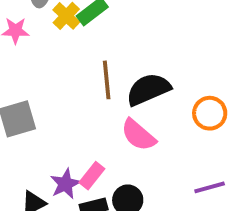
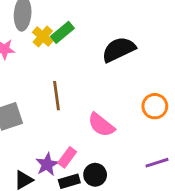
brown line: (107, 80) -> (56, 96), moved
black semicircle: (148, 89) -> (119, 49), moved

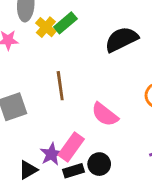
pink rectangle: (67, 157) -> (71, 147), size x1.4

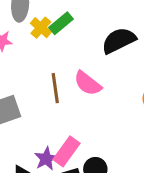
pink semicircle: (105, 114) -> (88, 83), moved

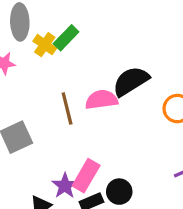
black semicircle: (119, 41) -> (131, 81), moved
pink semicircle: (88, 83) -> (101, 100), turned 140

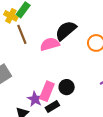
brown line: (67, 108) -> (22, 34), moved
black circle: (119, 192) -> (67, 87), moved

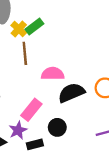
black semicircle: (66, 31) -> (71, 93), moved
pink rectangle: (47, 91) -> (31, 110), moved

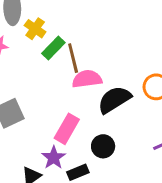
green rectangle: (34, 26) -> (53, 48), moved
brown line: (25, 53) -> (73, 58), moved

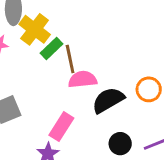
yellow cross: (35, 29) -> (35, 29), size x1.5
black circle: (103, 146) -> (120, 144), moved

